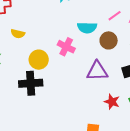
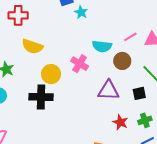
yellow semicircle: (18, 34) -> (32, 46), size x1.5

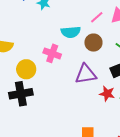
red star: (120, 122) -> (107, 94), moved

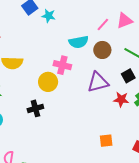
yellow circle: (26, 69) -> (48, 82), moved
black cross: (21, 94) -> (35, 108), size x0.7

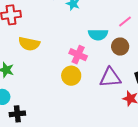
yellow circle: (48, 82) -> (71, 76), moved
black cross: (35, 108) -> (17, 114), moved

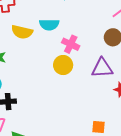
cyan semicircle: (98, 35) -> (49, 25), moved

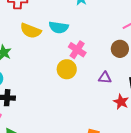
purple triangle: (102, 68) -> (105, 78), size x0.6

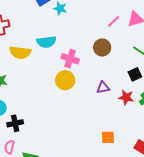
brown circle: (120, 49) -> (102, 47), moved
purple triangle: (105, 78) -> (103, 88), moved

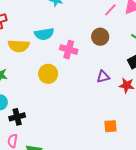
yellow circle: (65, 80) -> (48, 74), moved

